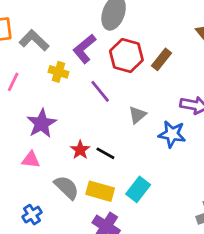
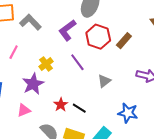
yellow cross: (58, 72) -> (46, 64), moved, turned 32
blue star: (172, 134) -> (128, 113), moved
pink triangle: (31, 160) -> (24, 110), turned -32

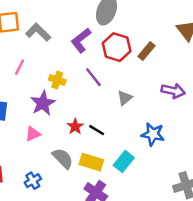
yellow cross: (46, 64) -> (57, 80), turned -32

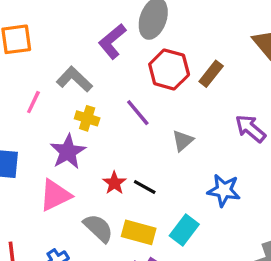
gray L-shape: (38, 32) -> (74, 79), moved
purple L-shape: (81, 40) -> (112, 41), moved
purple arrow: (173, 91) -> (250, 129), turned -150
pink triangle: (33, 134) -> (55, 195), size x1.5

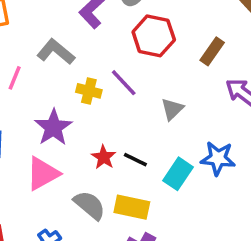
brown rectangle: (211, 74) -> (212, 51), moved
yellow cross: (87, 118) -> (89, 91), moved
cyan rectangle: (184, 230) -> (178, 174), moved

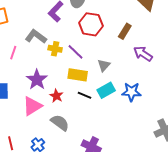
yellow cross: (89, 91) -> (55, 49), moved
red star: (104, 157) -> (56, 96), moved
cyan rectangle: (178, 174) -> (106, 90), moved, turned 30
yellow rectangle: (132, 207) -> (78, 75), moved

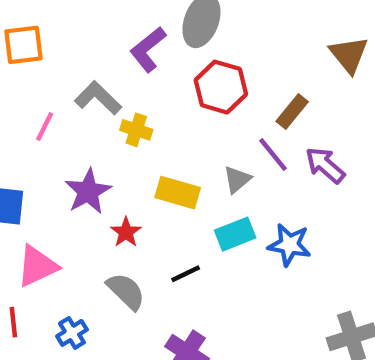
purple line: (75, 52) -> (273, 155), moved
black line: (85, 95) -> (186, 274), moved, turned -56
pink triangle: (32, 106) -> (37, 266), moved

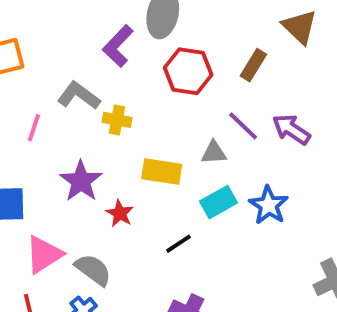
brown rectangle: (292, 112) -> (253, 65), moved
gray triangle: (237, 179) -> (214, 153), turned 44
blue star: (289, 245) -> (269, 205), turned 30
gray semicircle: (126, 291) -> (93, 270), moved

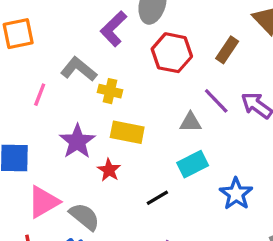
yellow rectangle: (162, 172) -> (127, 132), moved
blue star: (269, 205) -> (236, 194), moved

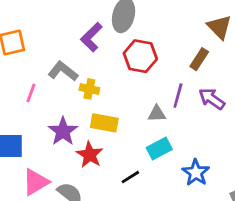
brown rectangle: (227, 50) -> (199, 59), moved
purple line: (216, 101) -> (178, 96), turned 60
red star: (109, 170) -> (90, 155), size x1.4

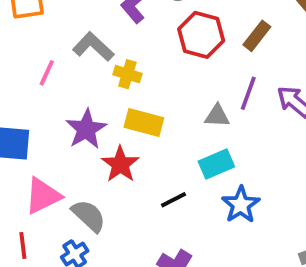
brown rectangle: (199, 59) -> (257, 36), moved
blue star: (196, 173) -> (241, 205), moved

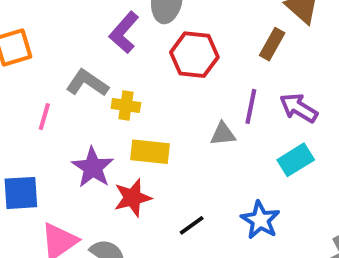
brown rectangle: (257, 36) -> (272, 44), moved
red star: (120, 164) -> (132, 198), turned 30
cyan rectangle: (216, 164) -> (296, 160), moved

